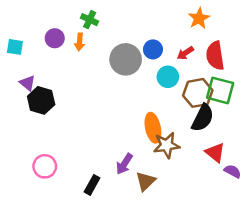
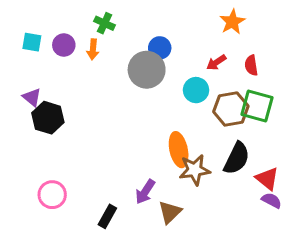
cyan square: (15, 47) -> (32, 42), moved
blue circle: (153, 49) -> (160, 48), moved
red semicircle: (215, 56) -> (251, 65), size x0.6
black semicircle: (203, 118) -> (237, 158), moved
red triangle: (215, 153) -> (267, 179), moved

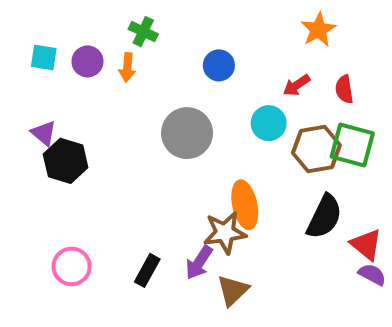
gray circle: (147, 70) -> (187, 133), moved
brown star: (195, 170) -> (225, 233), moved
black rectangle: (107, 216) -> (147, 270), moved

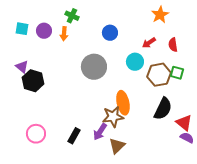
green square: (352, 145) -> (177, 73), size x0.6

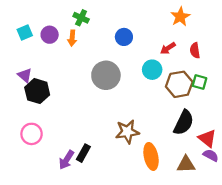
cyan square: (22, 29) -> (25, 32), turned -32
orange ellipse: (123, 103) -> (151, 156), moved
purple arrow: (100, 132) -> (66, 160), moved
pink circle: (36, 134) -> (32, 134), moved
brown triangle: (117, 146) -> (186, 164), moved, turned 42

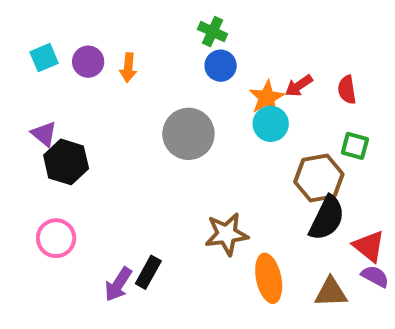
orange star: (180, 17) -> (267, 98), moved
green cross: (81, 18) -> (213, 32), moved
brown hexagon: (179, 84) -> (319, 178), moved

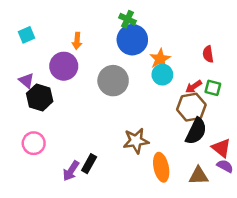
purple circle: (88, 62) -> (64, 66), moved, size x1.5
blue circle: (221, 66) -> (132, 40), size x1.6
red arrow: (299, 86) -> (194, 87), moved

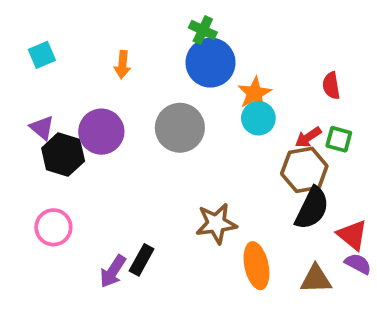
purple circle: (64, 66) -> (101, 132), moved

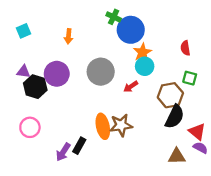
blue circle: (211, 63) -> (131, 30), moved
purple triangle: (42, 128) -> (23, 72), turned -32
red arrow: (308, 137) -> (131, 87), moved
orange ellipse: (256, 266) -> (103, 126), moved

